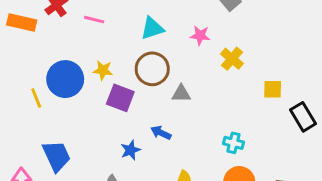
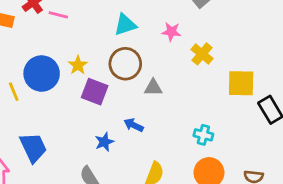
pink line: (94, 20) -> (58, 15), moved
yellow star: (103, 70) -> (78, 65), turned 30
yellow square: (273, 89) -> (241, 83), size x1.5

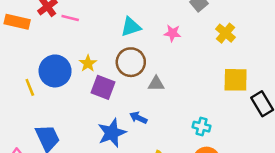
yellow cross: (202, 54) -> (225, 33), moved
blue star: (104, 142) -> (112, 133), size x1.6

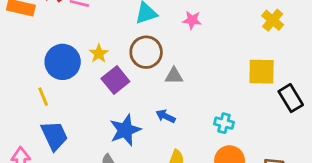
yellow cross: (225, 33) -> (273, 20), moved
yellow line: (30, 87) -> (43, 97), moved
purple square: (103, 87) -> (115, 80), turned 30
blue arrow: (138, 118) -> (166, 116), moved

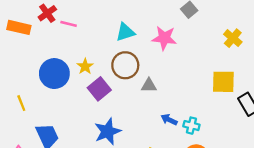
pink star: (192, 20) -> (164, 38), size x1.5
yellow line: (43, 97) -> (21, 103), moved
blue arrow: (166, 116) -> (169, 120), moved

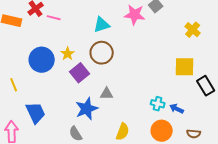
pink star: (164, 38) -> (135, 15), moved
gray triangle: (149, 85) -> (107, 94), moved
blue arrow: (169, 120) -> (177, 109), moved

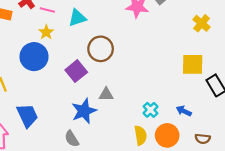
cyan triangle: (102, 25) -> (77, 18), moved
yellow star: (68, 54) -> (46, 32), moved
cyan cross: (158, 104) -> (151, 110), moved, turned 32
yellow semicircle: (123, 132) -> (141, 135), moved, turned -30

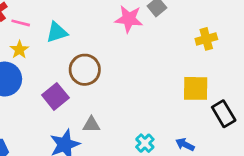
yellow cross: (202, 23) -> (206, 39), turned 35

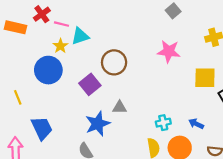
pink star: (129, 19) -> (169, 51), moved
cyan triangle: (57, 32) -> (80, 36), moved
cyan cross: (145, 143) -> (163, 123), turned 32

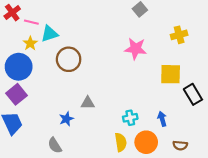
brown circle: (114, 62) -> (69, 59), moved
purple square: (90, 84) -> (16, 94), moved
blue star: (98, 124) -> (66, 119), size x0.6
blue arrow: (196, 124) -> (162, 119), turned 48

